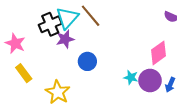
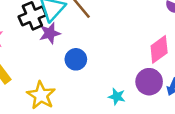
cyan star: (131, 77) -> (117, 97), moved

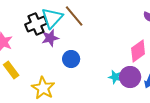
cyan star: (117, 97) -> (115, 77), moved

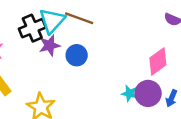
brown line: (74, 16) -> (79, 18), turned -30
blue circle: (71, 59) -> (77, 55), moved

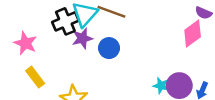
pink diamond: (158, 61) -> (193, 34), moved

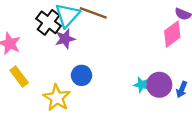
black cross: (65, 21) -> (49, 22), turned -30
blue circle: (109, 48) -> (82, 75), moved

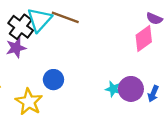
purple star: (65, 39) -> (16, 48), moved

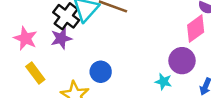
purple circle: (131, 89) -> (182, 61), moved

